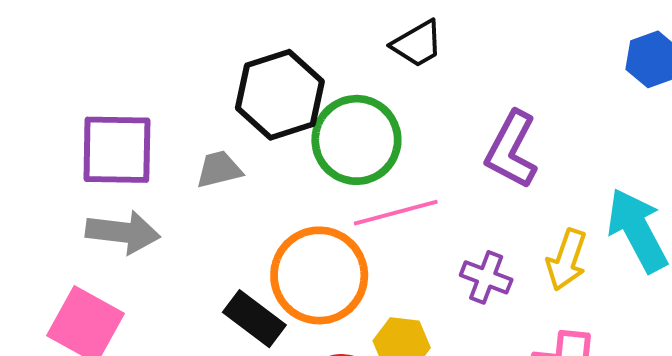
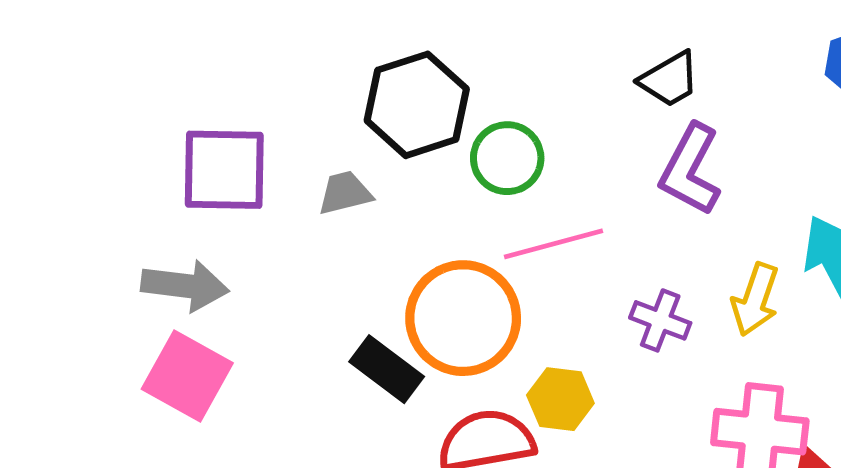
black trapezoid: (417, 44) -> (669, 79), moved
green circle: (356, 140) -> (507, 158), size x0.7
gray arrow: (123, 232) -> (185, 286), moved

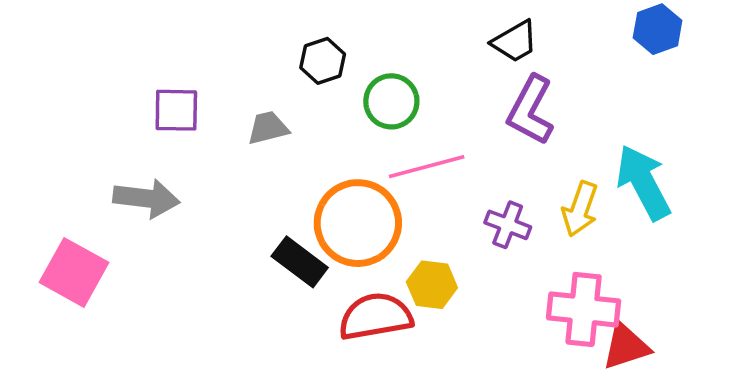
black hexagon: (417, 105) -> (323, 61), size x0.6
purple square: (224, 170) -> (176, 110), size x0.7
pink square: (187, 376) -> (74, 272), moved

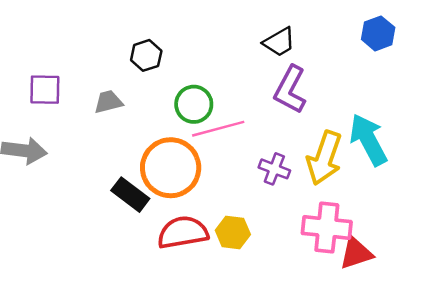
green circle: (391, 101) -> (194, 104), moved
yellow arrow: (580, 209) -> (324, 158), size x1.4
yellow hexagon: (432, 285) -> (233, 232), moved

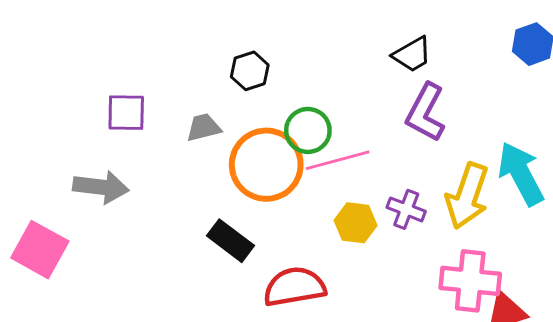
orange circle: (171, 168) -> (266, 165), moved
yellow hexagon: (233, 232) -> (356, 223), moved

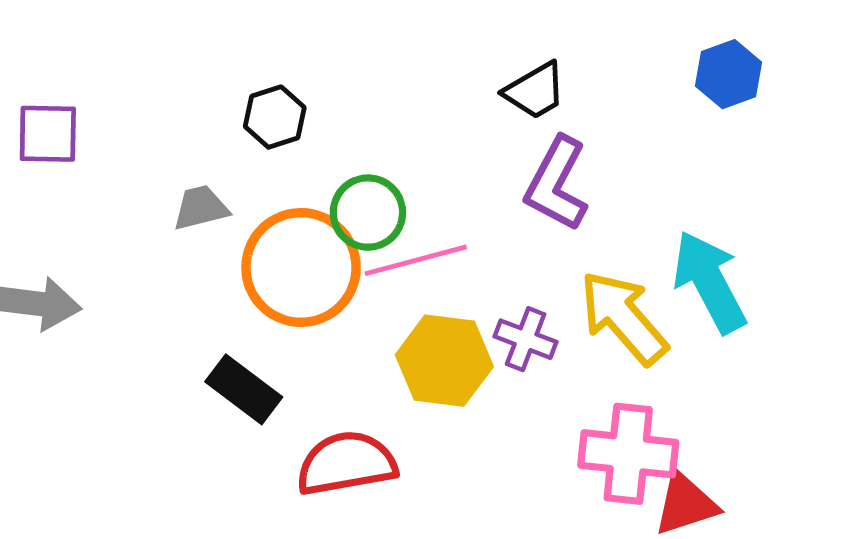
purple square: (126, 113) -> (48, 134), moved
yellow arrow: (467, 196) -> (623, 318), turned 120
yellow hexagon: (356, 223) -> (444, 361), size x1.4

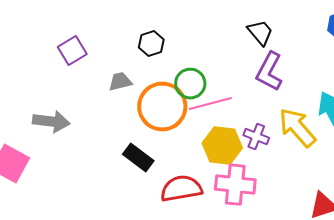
black trapezoid: (535, 91) -> (260, 33), turned -100
purple square: (48, 134) -> (72, 51), moved, turned -32
pink cross: (628, 454) -> (235, 185), moved

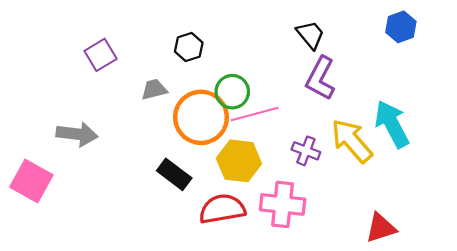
yellow hexagon: (222, 146) -> (239, 161), moved

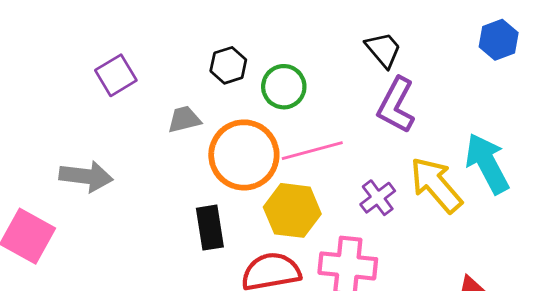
green circle: (232, 92) -> (284, 87), moved
purple cross: (306, 151) -> (378, 198), turned 32
black rectangle: (174, 174) -> (210, 228), turned 44

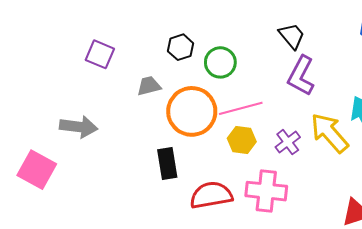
purple square: (116, 75) -> (100, 54), turned -36
yellow hexagon: (292, 210) -> (242, 140), moved, size x0.7

